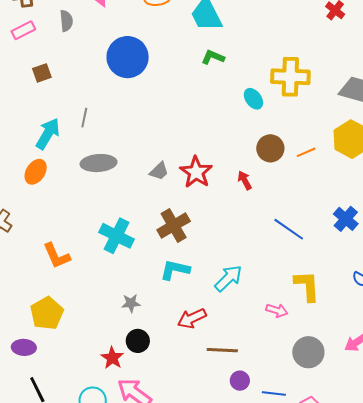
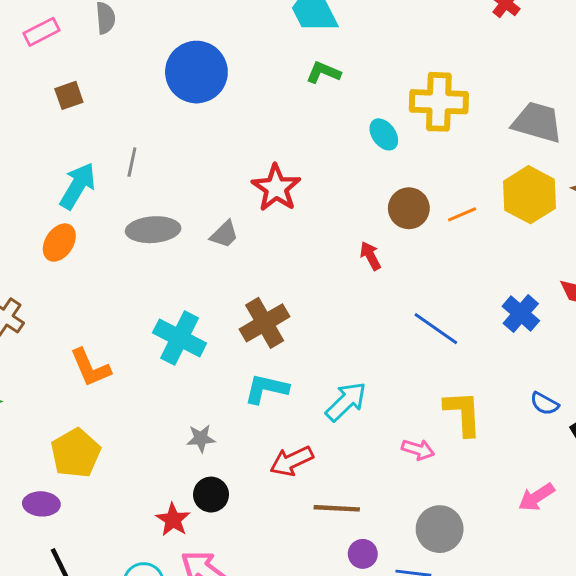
gray trapezoid: (159, 171) -> (224, 234), moved
red star: (196, 172) -> (276, 188), moved
gray circle: (308, 352) -> (440, 529), moved

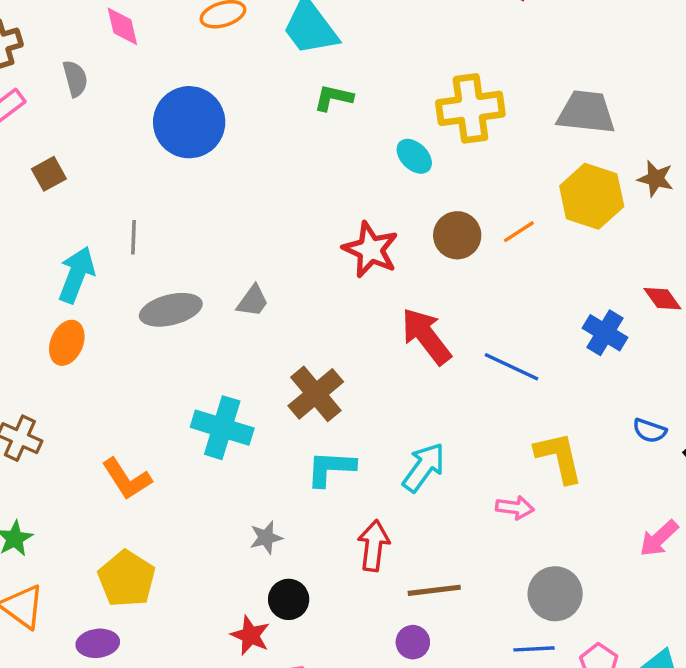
red star: (276, 188) -> (371, 250), moved
red arrow: (370, 256) -> (426, 336), moved, size x1.8
red arrow: (292, 461) -> (374, 546), turned 132
purple circle: (363, 554) -> (413, 642), moved

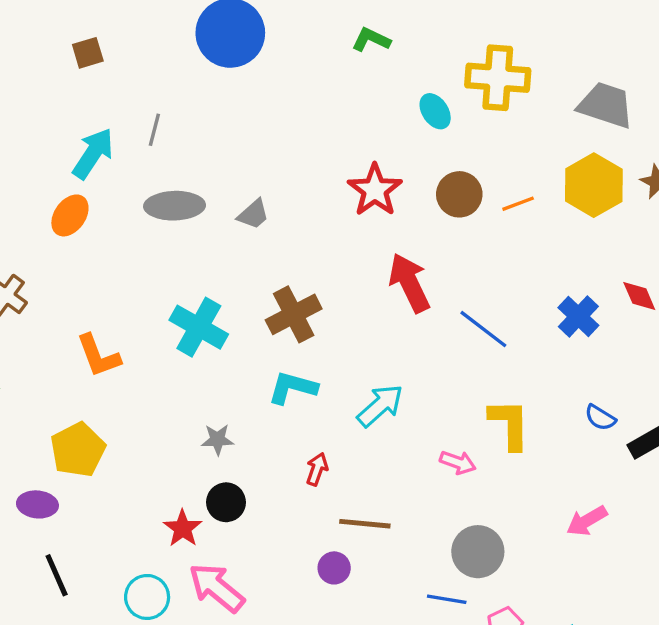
red arrow: (374, 546) -> (317, 469), size x0.7

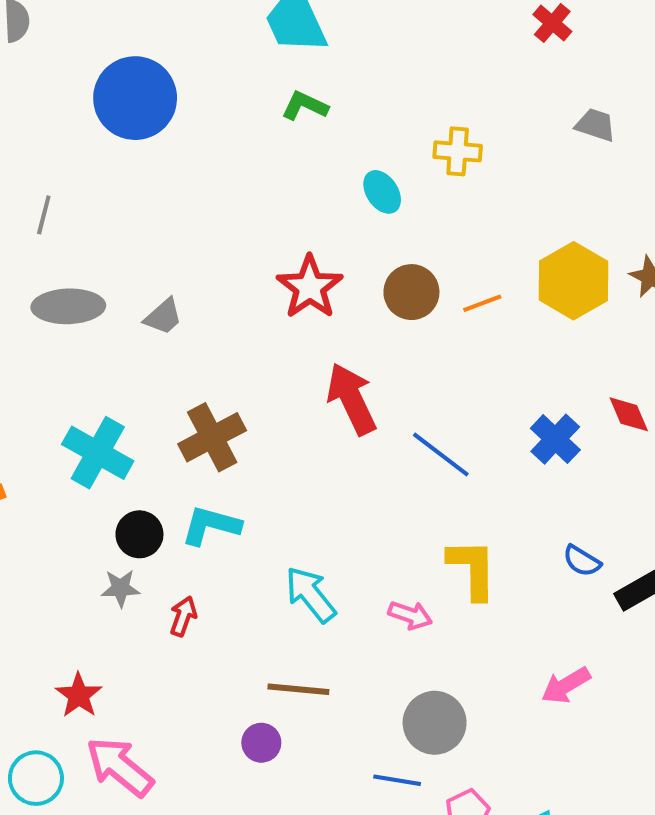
yellow cross: (498, 78) -> (458, 151), size x0.6
gray trapezoid: (606, 105) -> (596, 125), moved, size x0.6
cyan arrow: (380, 406) -> (310, 594), moved, turned -87
red arrow: (317, 469) -> (183, 616), moved
black circle: (226, 502) -> (139, 534), moved

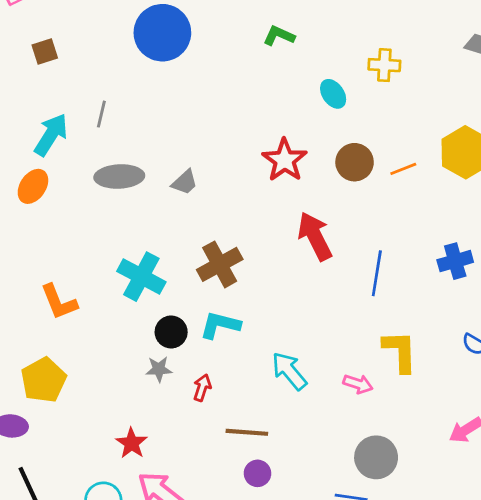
blue cross: (555, 439) -> (455, 261), turned 32
blue line: (441, 454) -> (377, 273), turned 63
brown line: (298, 689) -> (247, 432), moved

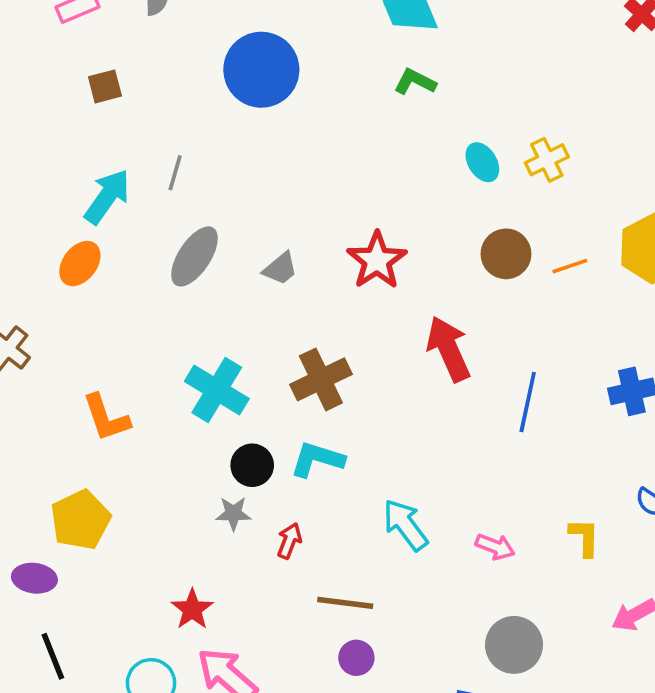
yellow cross: (384, 65) -> (547, 160), moved, turned -32
red star: (285, 160) -> (377, 260), moved
gray ellipse: (119, 177) -> (194, 256), turned -57
yellow L-shape: (400, 351) -> (584, 537), moved, size x0.7

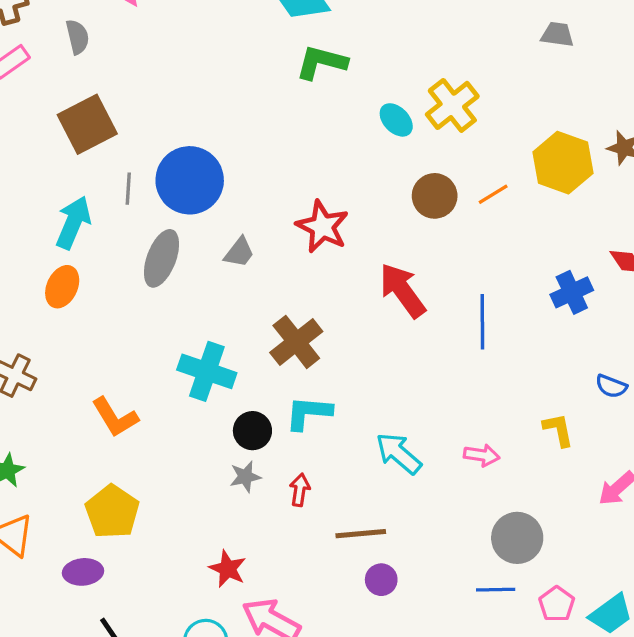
blue circle: (261, 70) -> (190, 180), moved
green L-shape: (415, 82) -> (321, 62), size x1.4
brown square: (105, 86) -> (87, 124), moved, size x1.8
yellow cross: (547, 160) -> (452, 105), size x1.4

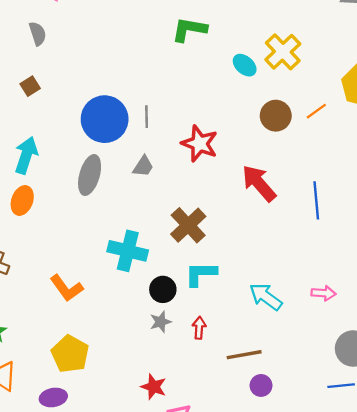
gray semicircle: (77, 37) -> (38, 34), moved
brown square: (87, 124) -> (30, 86), size x0.5
gray line: (128, 189) -> (147, 117), moved

